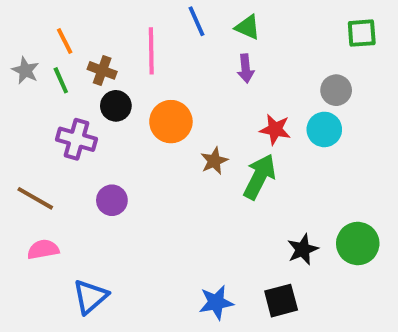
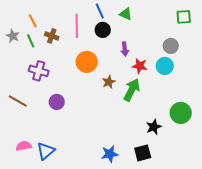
purple arrow: (246, 69) -> (125, 49), moved
black circle: (116, 106) -> (103, 30), moved
green circle: (358, 244) -> (181, 113), moved
pink semicircle: (43, 249) -> (24, 146), moved

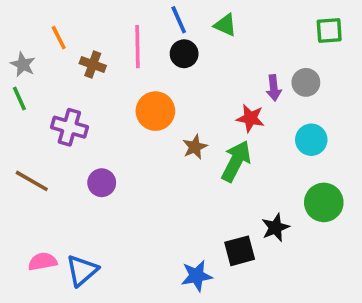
green line: (31, 41) -> (19, 99), moved
purple arrow: (125, 49) -> (274, 88), moved
cyan circle: (165, 66) -> (311, 140), moved
black square: (143, 153) -> (240, 251), moved

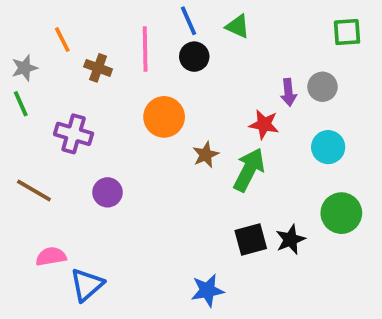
gray star: (23, 64) -> (25, 68), turned 30
black square: (240, 251) -> (251, 239), moved
pink semicircle: (43, 262) -> (51, 256), moved

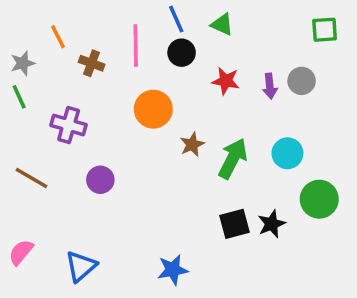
red star: (264, 124) -> (226, 81), moved
cyan circle: (328, 147) -> (287, 153), moved
pink semicircle: (51, 256) -> (21, 252), moved, turned -40
blue star: (207, 290) -> (173, 270), moved

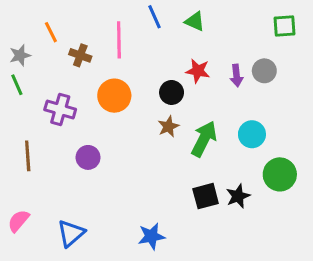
black circle: (182, 53) -> (172, 92), moved
orange circle: (153, 109) -> (114, 96), moved
brown line: (31, 178) -> (28, 156), turned 56

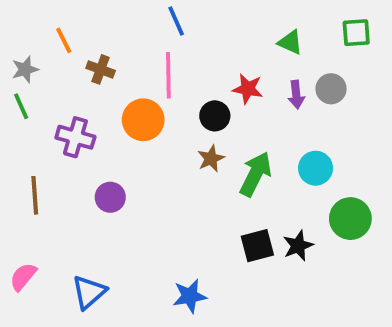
blue line: (155, 17) -> (176, 21), moved
green triangle: (195, 21) -> (290, 42), moved
pink line: (119, 40) -> (168, 75), moved

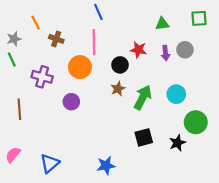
green triangle: (290, 42) -> (162, 24), turned -32
purple circle: (110, 197) -> (71, 102), moved
black star: (298, 246) -> (177, 143), moved

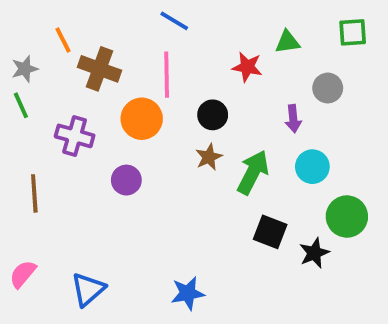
blue line: (98, 12) -> (174, 21), turned -35
brown cross: (56, 39) -> (99, 69), size x1.5
red star: (138, 50) -> (247, 67), moved
purple arrow: (165, 53) -> (293, 119), moved
black square: (144, 137) -> (270, 232), moved, turned 36

